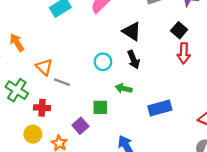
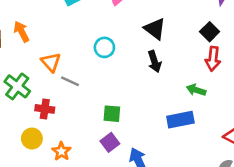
cyan circle: (103, 62) -> (104, 47), moved
green arrow: (124, 88) -> (196, 90), moved
purple square: (80, 126) -> (110, 142), moved

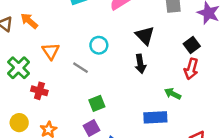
orange arrow: (22, 32) -> (29, 21), turned -30
gray line: (70, 81) -> (80, 68), moved
green square: (112, 114) -> (97, 103), turned -35
yellow circle: (32, 139) -> (19, 123), moved

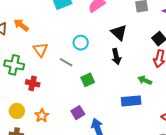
green cross: (19, 68) -> (14, 65), turned -30
green square: (97, 103) -> (88, 80), moved

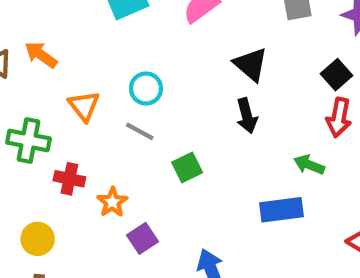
cyan circle: (81, 43) -> (146, 88), moved
purple square: (78, 113) -> (142, 238), moved
orange star: (42, 116) -> (112, 202), moved

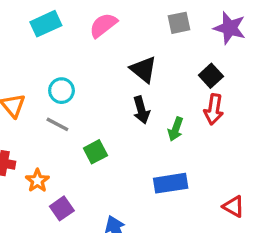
green arrow: (309, 165) -> (176, 129), moved, turned -90

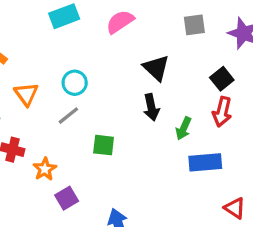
gray line: (57, 124) -> (68, 116), turned -70
green square: (95, 152) -> (104, 145), turned 30
blue rectangle: (171, 183) -> (205, 162), moved

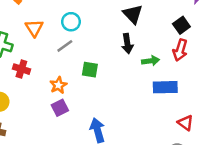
green arrow: (183, 128) -> (150, 61), turned -126
orange star: (45, 169) -> (58, 85), moved

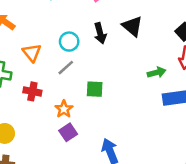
black arrow: (127, 44) -> (100, 33), moved
red cross: (21, 69) -> (32, 91), moved

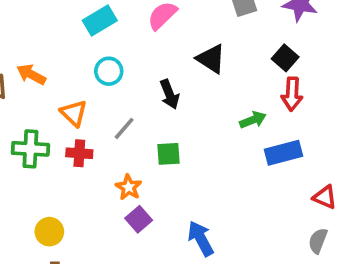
black arrow: (100, 33) -> (170, 94), moved
cyan circle: (69, 42) -> (109, 71), moved
red cross: (32, 91) -> (79, 153), moved

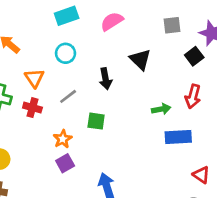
black square: (285, 58) -> (194, 56), moved

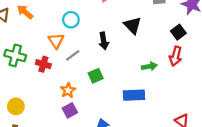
black square: (194, 56) -> (178, 32), moved
orange triangle: (34, 78) -> (56, 41), moved
green square: (96, 121) -> (96, 76), turned -32
blue rectangle: (178, 137) -> (134, 95), moved

